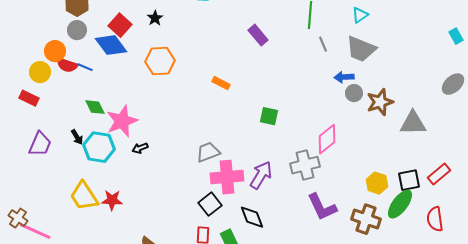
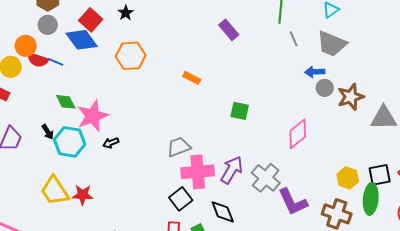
gray cross: (305, 165) -> (266, 178), moved, turned -36
green ellipse: (400, 204) -> (371, 199), turned -32

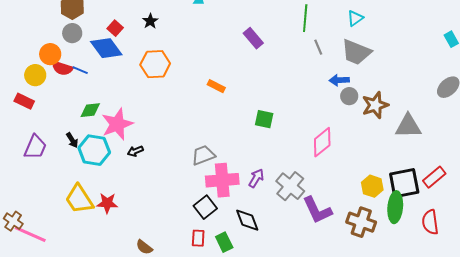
red square: (91, 20) -> (115, 28), size x0.7
green diamond: (66, 102) -> (90, 110), turned -70
purple arrow: (232, 170) -> (256, 178), size x0.7
black square: (380, 175) -> (404, 183), size x1.4

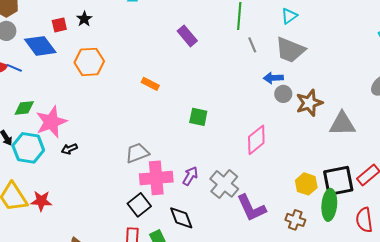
red square: (115, 28) -> (59, 25), moved, turned 35
brown cross: (361, 222) -> (295, 220), size x0.7

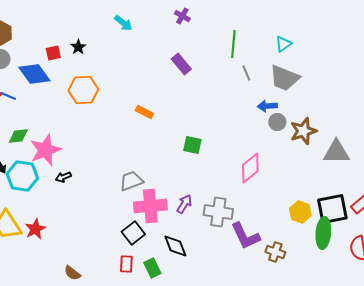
gray cross: (224, 184) -> (218, 212), turned -32
red star: (41, 201) -> (35, 229), turned -30
brown cross: (295, 220) -> (275, 252), moved

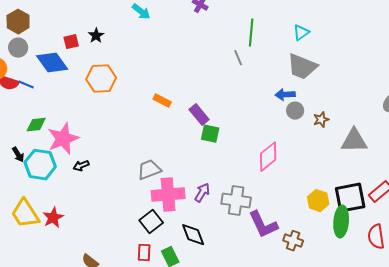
purple rectangle: (181, 64) -> (199, 115), moved
gray line: (246, 73) -> (238, 58), moved
brown star: (303, 131) -> (321, 120), size x0.6

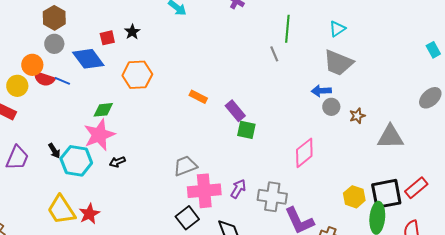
green diamond: (36, 125) -> (103, 110), moved

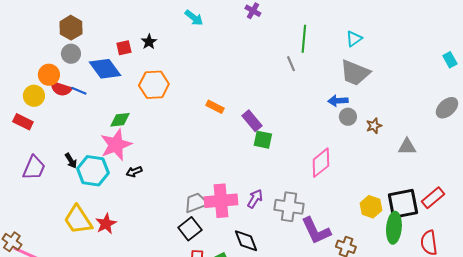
gray triangle: (390, 137) -> (407, 147), size x0.7
gray trapezoid: (185, 166) -> (196, 203), moved
black square: (187, 218) -> (190, 229), moved

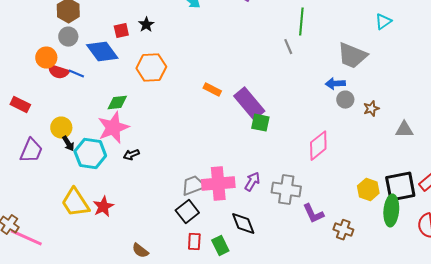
cyan triangle: (354, 39) -> (383, 22), moved
yellow circle: (34, 96) -> (61, 128), moved
purple rectangle: (252, 121) -> (249, 104), size x1.5
purple L-shape: (316, 231) -> (313, 214), size x0.7

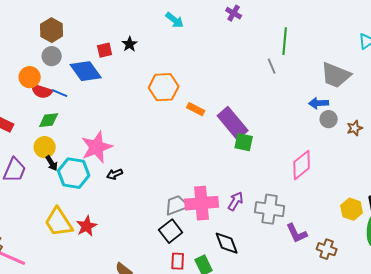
orange hexagon: (151, 68) -> (164, 87), moved
green diamond: (117, 103) -> (49, 120), moved

